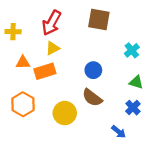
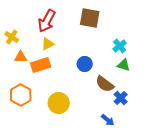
yellow cross: (13, 32) -> (12, 37), moved, turned 32
green triangle: (136, 82) -> (124, 65), moved
brown semicircle: (92, 98) -> (105, 84), moved

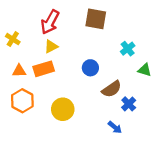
orange triangle: (21, 57) -> (19, 71), moved
green triangle: (124, 65) -> (145, 70), moved
brown semicircle: (105, 84) -> (112, 89), turned -72

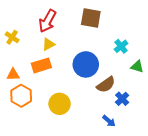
blue circle: (90, 68) -> (86, 64), size x1.6
orange triangle: (19, 71) -> (13, 75), moved

